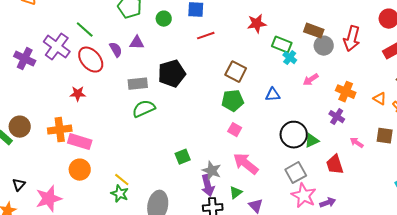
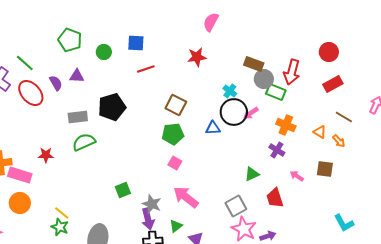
green rectangle: (282, 45) -> (276, 92), moved
red star: (78, 94) -> (46, 155), moved
black circle: (294, 135) -> (234, 112), moved

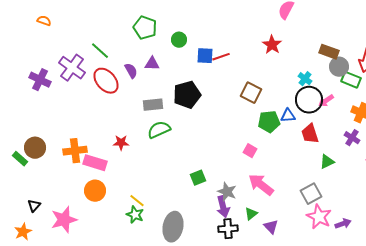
blue square: (136, 43) -> (205, 56), moved
red star: (197, 57) -> (272, 45), turned -30
green pentagon: (173, 134) -> (269, 122), moved
red trapezoid: (275, 198) -> (310, 134), moved

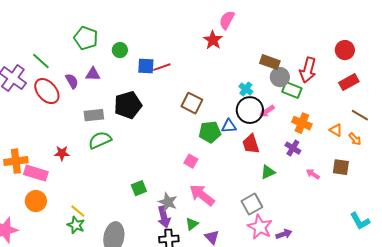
red star: (272, 45) -> (213, 40), moved

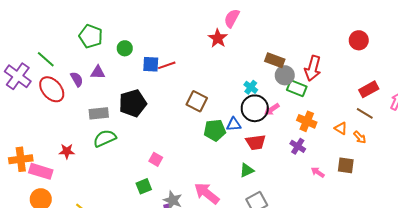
red circle: (345, 50) -> (359, 40), moved
red rectangle: (349, 82) -> (369, 89), moved
red trapezoid: (251, 144) -> (256, 142), turned -80
pink square: (191, 161) -> (156, 159), moved
green triangle: (268, 172) -> (247, 170), moved

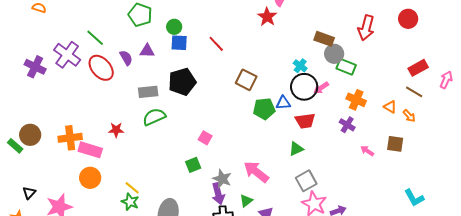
blue square: (151, 64) -> (179, 43), moved
red line: (167, 65) -> (216, 44), turned 66
red arrow: (313, 68) -> (366, 28), moved

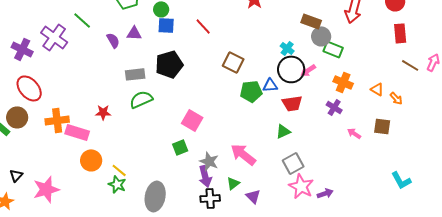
red ellipse: (101, 68) -> (29, 88), moved
red rectangle: (418, 68) -> (400, 33), moved, turned -66
brown line: (414, 92) -> (410, 65), moved
pink square: (205, 138) -> (192, 120), size x1.5
orange circle: (90, 178) -> (91, 160), moved

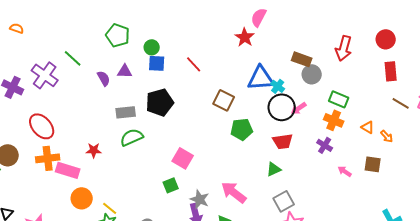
green rectangle: (333, 49) -> (339, 99), moved
blue triangle: (270, 85) -> (261, 78), moved, size x1.8
red ellipse: (29, 88) -> (42, 126), moved

